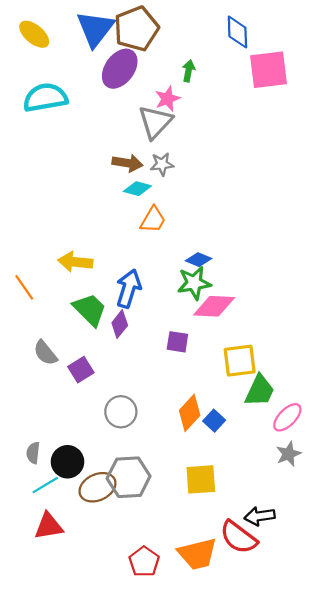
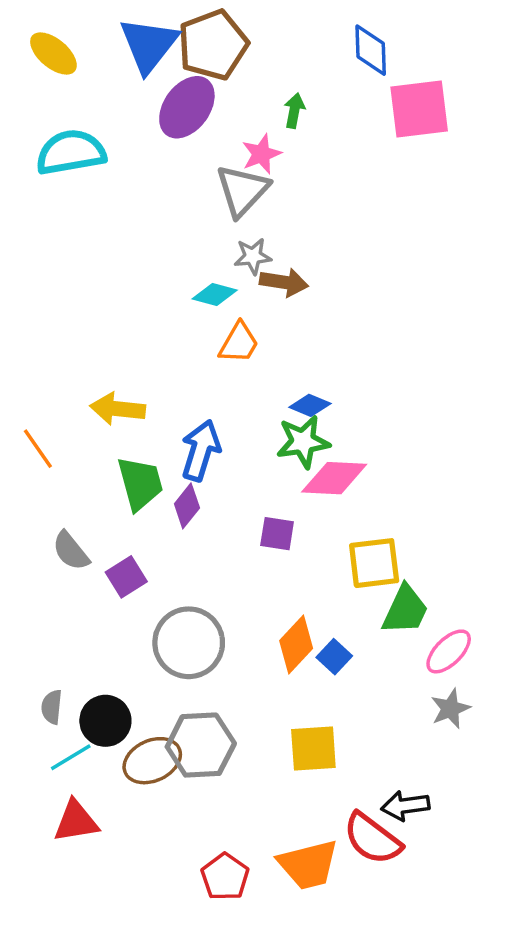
brown arrow: (127, 163) -> (284, 282), moved
green trapezoid: (90, 310) -> (140, 483), turned 30
gray circle: (121, 412) -> (189, 643), size x1.4

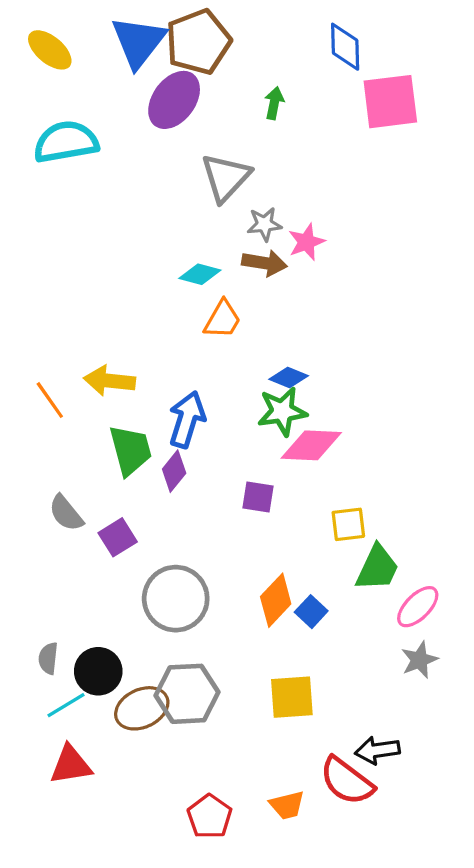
pink star: (261, 154) -> (306, 242), moved
gray star: (253, 256) -> (264, 224), moved
orange line: (38, 449) -> (50, 400), moved
yellow square: (374, 563) -> (348, 524), size x0.7
orange trapezoid: (308, 865) -> (287, 805), size x0.6

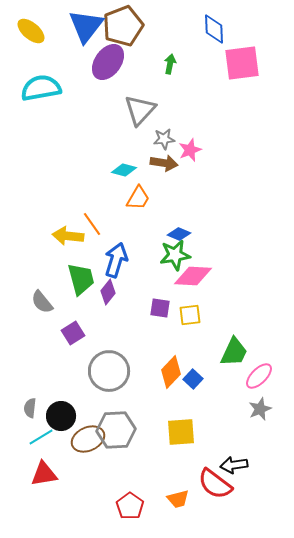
orange line: (50, 400) -> (92, 224), moved
gray semicircle: (66, 513) -> (42, 302), moved
yellow square: (348, 524) -> (190, 315), moved

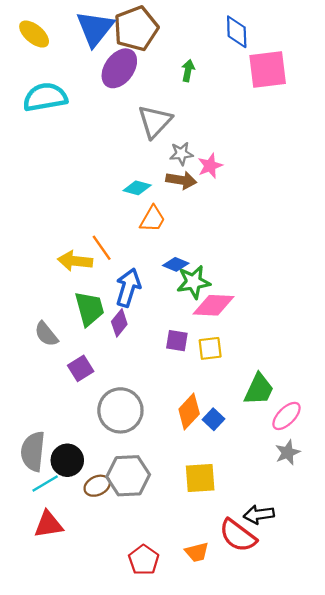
blue diamond: (179, 234) -> (176, 264), moved
gray semicircle: (30, 408) -> (33, 451), size x1.8
brown ellipse: (88, 439) -> (97, 486), size x0.7

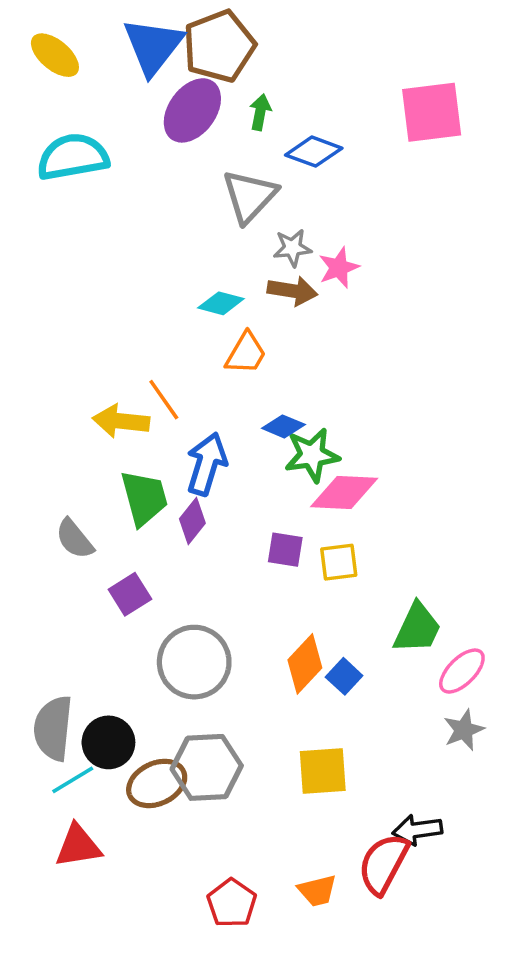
blue diamond: (237, 32) -> (314, 152), moved, turned -68
green arrow: (188, 71) -> (260, 112), moved
brown ellipse: (97, 486) -> (157, 783), size x1.4
red semicircle: (238, 536) -> (383, 864), turned 81

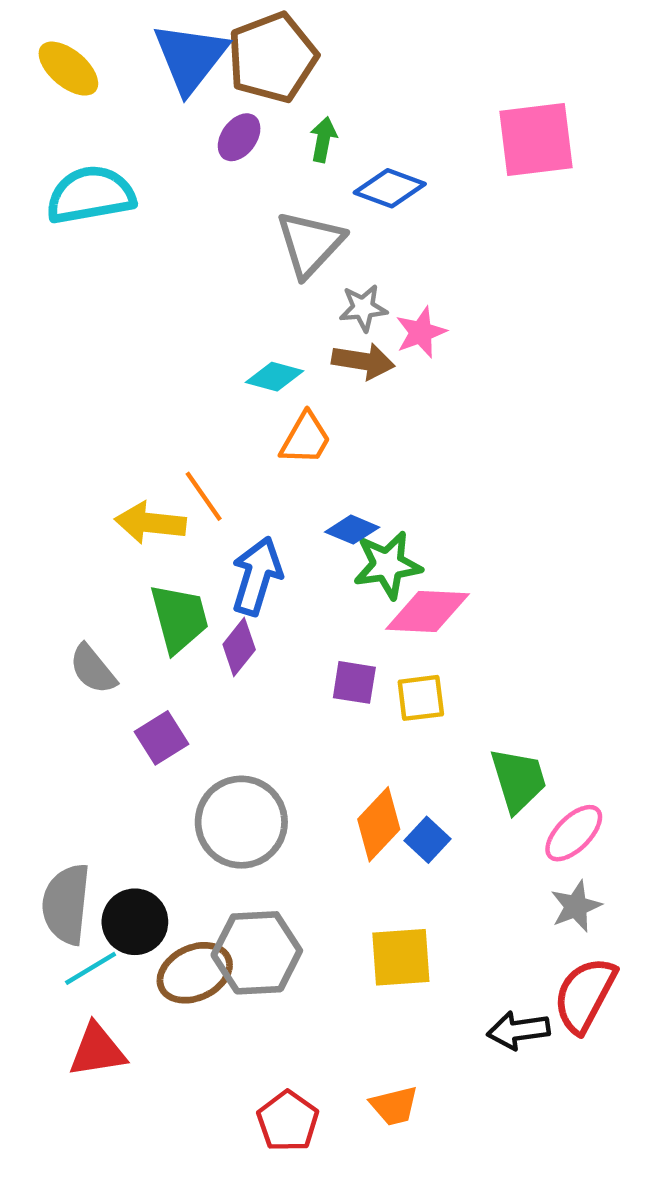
purple ellipse: (192, 110) -> (239, 137), size x0.6
green trapezoid: (417, 628) -> (518, 780), turned -42
red semicircle: (383, 864) -> (585, 995), moved

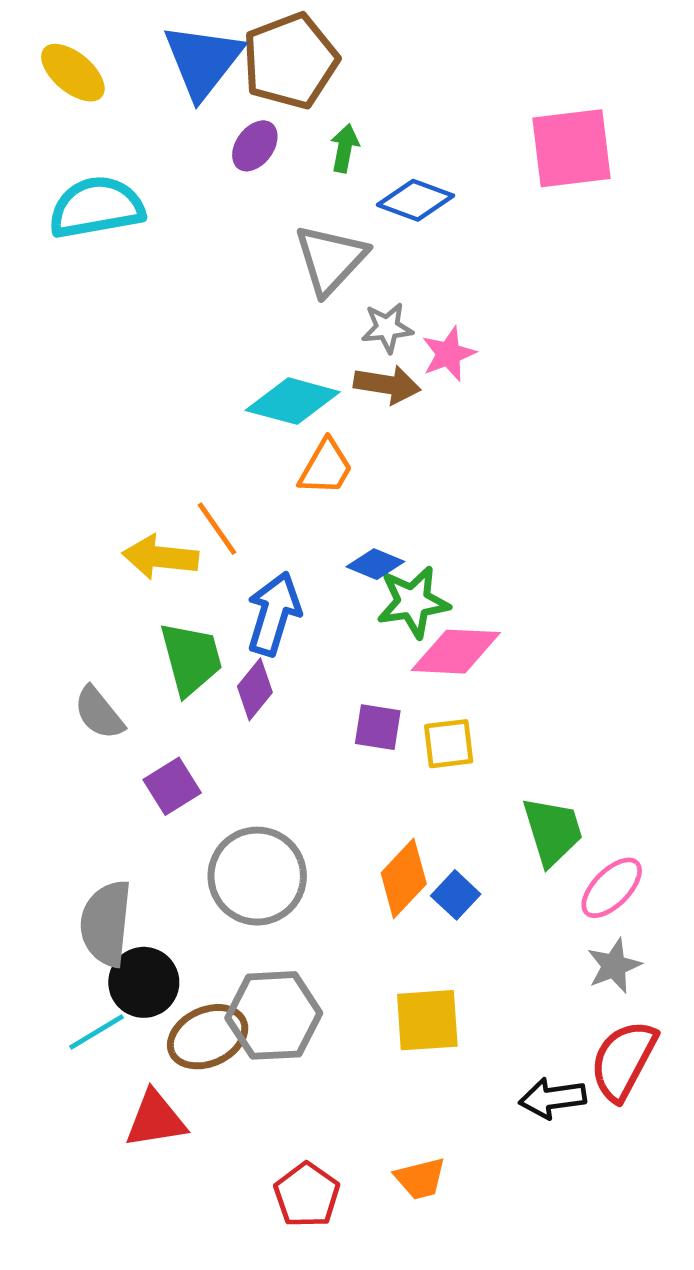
cyan diamond: (275, 377) -> (293, 401), size x1.5
gray semicircle: (66, 904) -> (106, 923), moved
red triangle: (97, 1050) -> (156, 1119), moved

